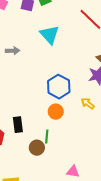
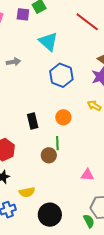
blue hexagon: (59, 87) -> (61, 75), moved
black rectangle: (18, 125) -> (33, 121), moved

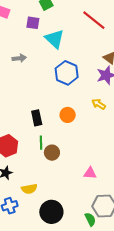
purple square: (23, 14) -> (33, 23), moved
green line: (57, 143) -> (41, 143), moved

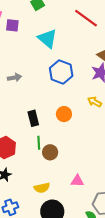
purple square: (33, 23) -> (12, 25), moved
gray arrow: (19, 58) -> (14, 77), moved
pink triangle: (90, 173) -> (77, 181), moved
yellow semicircle: (29, 189) -> (42, 188), moved

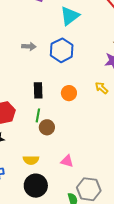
cyan triangle: (47, 39) -> (70, 16), turned 30
blue hexagon: (61, 72) -> (62, 50), moved

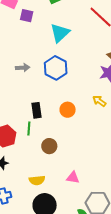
green line: (38, 115) -> (29, 129), moved

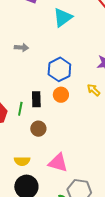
blue hexagon: (56, 68) -> (59, 69), moved
black rectangle: (37, 110) -> (36, 99), moved
pink triangle: (73, 178) -> (58, 163), size x1.5

